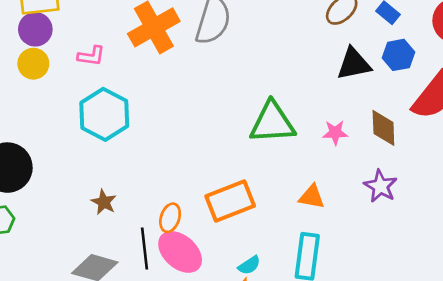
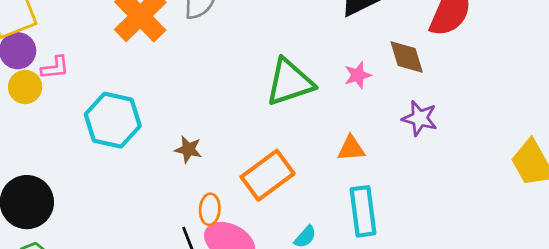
pink L-shape: (91, 56) -> (55, 68), moved
brown star: (104, 202) -> (188, 149), moved

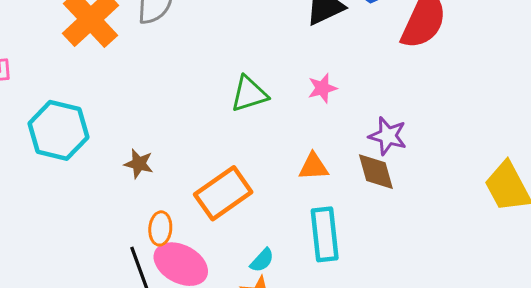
brown diamond: (407, 57) -> (376, 172), moved
green triangle: (290, 82) -> (249, 94), size x0.7

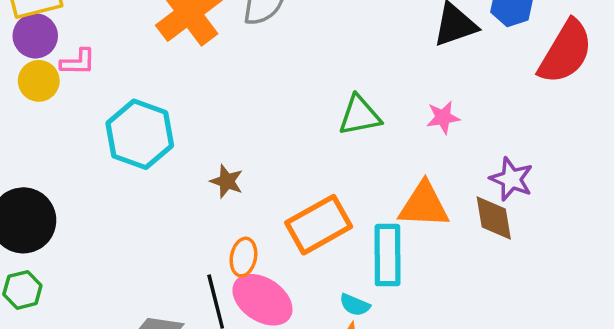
orange triangle: (313, 167) -> (424, 205), size x1.5
cyan rectangle: (325, 234) -> (388, 255), moved
cyan semicircle: (262, 260) -> (355, 305), turned 64

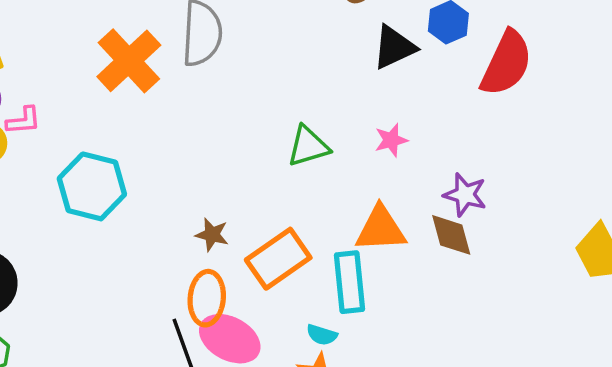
brown star: (227, 181) -> (212, 235), moved
orange ellipse: (243, 257) -> (207, 298), size x1.4

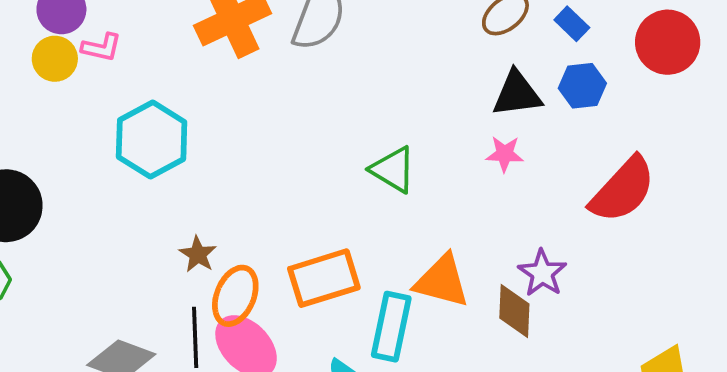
red semicircle: (506, 63) -> (623, 190), moved
pink star: (391, 140) -> (505, 154), moved
green triangle: (308, 146) -> (393, 170), turned 30
brown star: (212, 235) -> (198, 254), moved

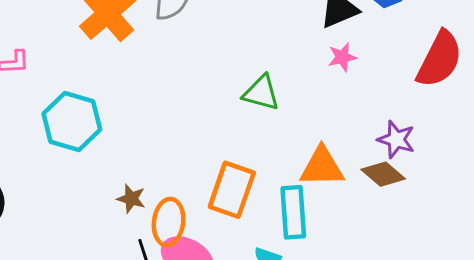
orange rectangle: (324, 278) -> (232, 190), turned -38
brown diamond: (514, 311) -> (383, 174), turned -36

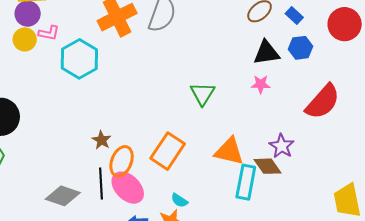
green triangle: (261, 93) -> (203, 94), turned 32
cyan hexagon: (72, 122) -> (79, 59), moved
cyan rectangle: (293, 212) -> (246, 182), moved

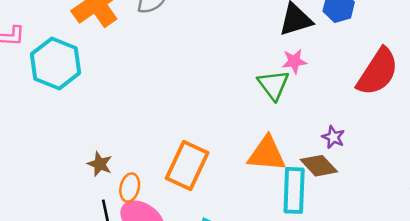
green triangle: (203, 94) -> (273, 85), moved
purple star: (282, 146) -> (333, 137), size x0.7
orange ellipse: (122, 161) -> (130, 188), size x0.7

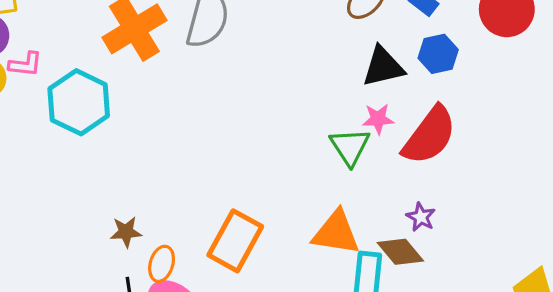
red semicircle: (378, 72) -> (429, 135), moved
brown star: (100, 164) -> (126, 232), turned -30

